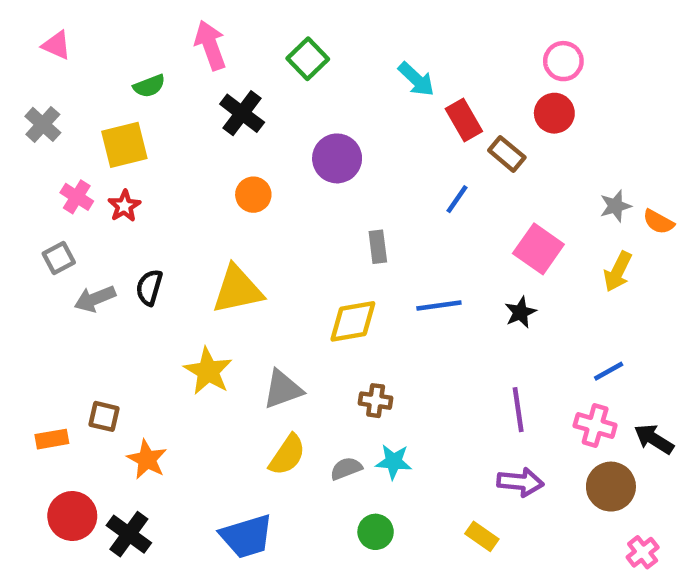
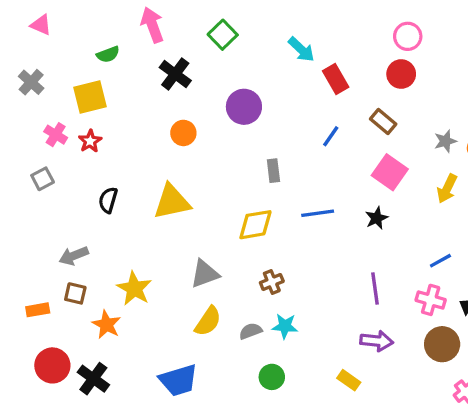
brown rectangle: (507, 154) -> (383, 121), moved
gray arrow: (95, 299) -> (74, 256), moved
yellow star: (208, 371) -> (134, 289), moved
brown cross: (376, 401) -> (272, 282), turned -30

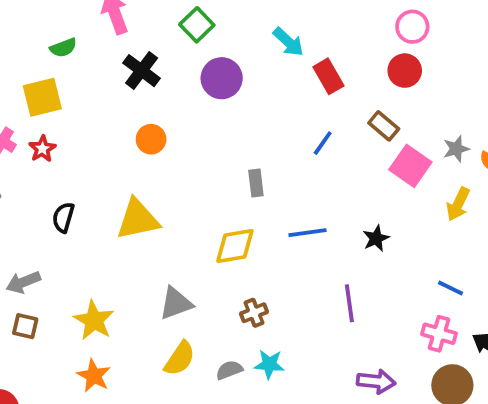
purple circle: (244, 107) -> (222, 78), moved
pink square: (390, 172) -> (410, 166), moved
blue line: (440, 261) -> (450, 288), turned 55
purple line: (375, 289) -> (349, 303), moved
orange star: (106, 325) -> (94, 376), moved

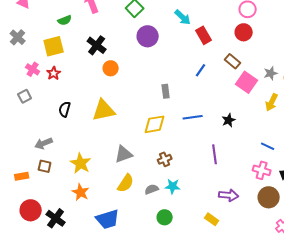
black cross: (142, 71) -> (97, 45), moved

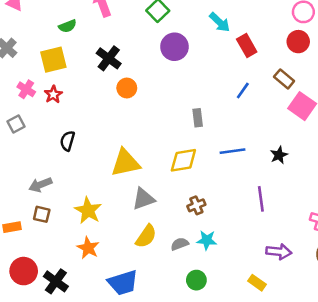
yellow triangle: (104, 110) -> (125, 163), moved

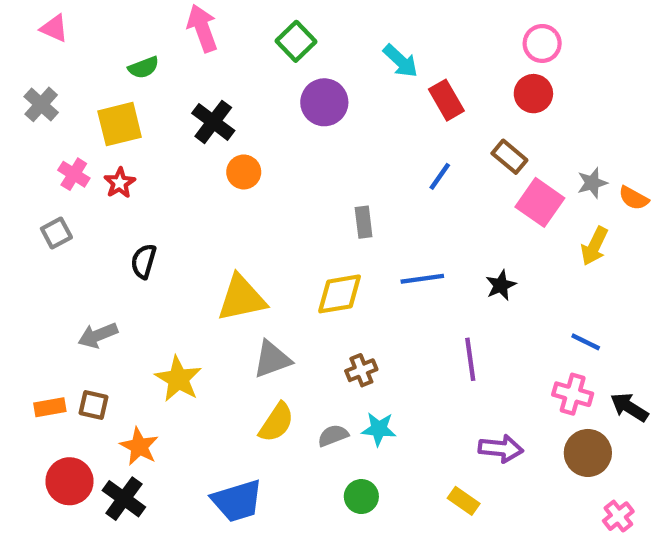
brown square: (42, 214) -> (93, 405), moved
orange star: (88, 248) -> (139, 446), moved

